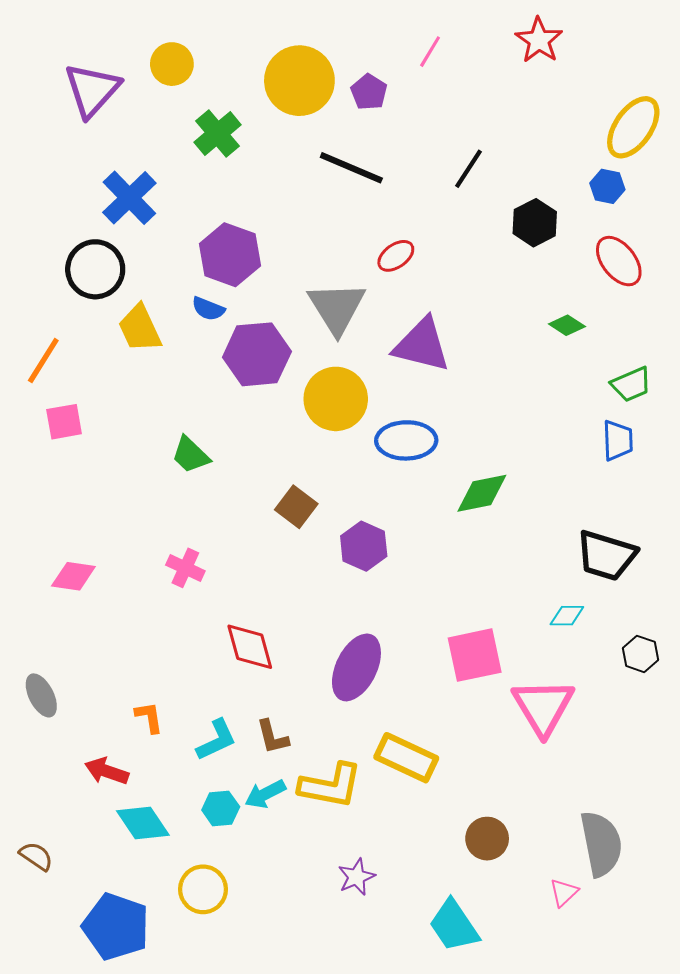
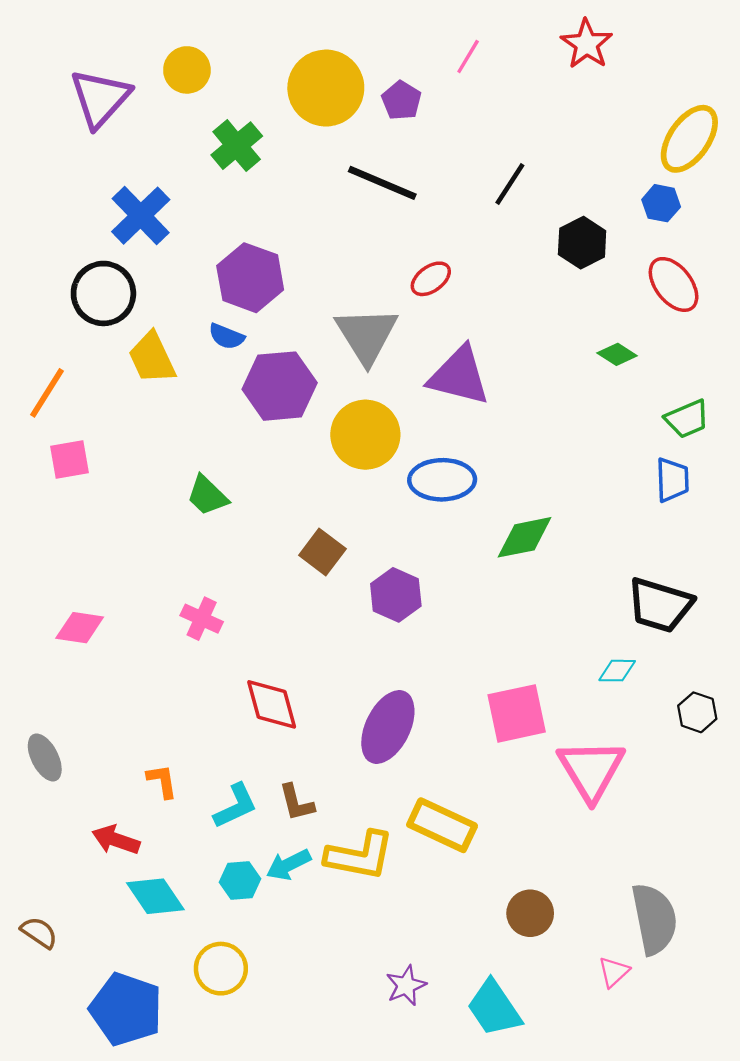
purple star: (356, 877) -> (406, 986), moved

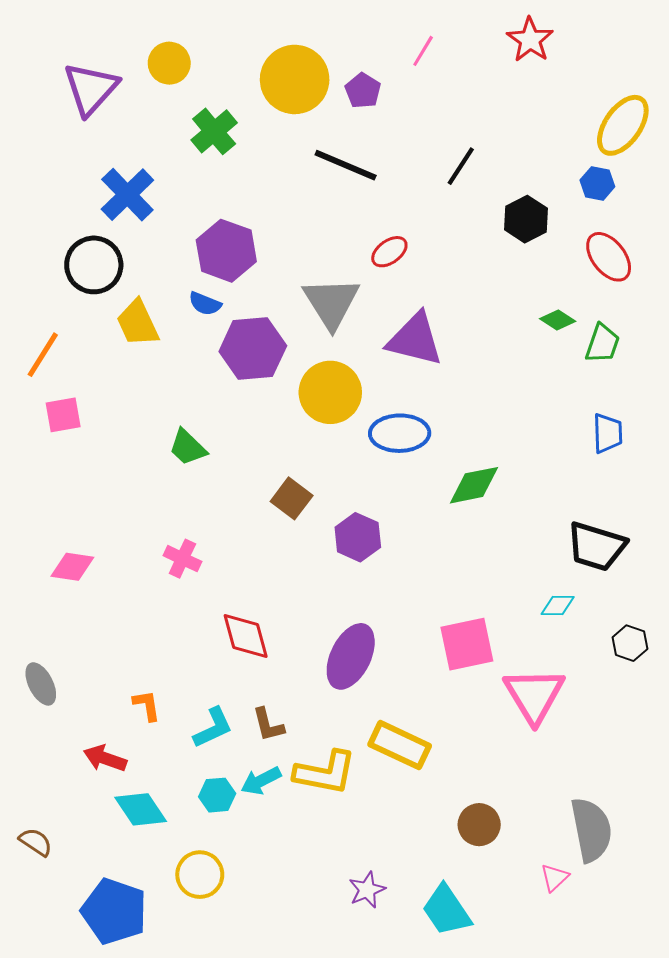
green trapezoid: (687, 419) -> (602, 343), moved, turned -48

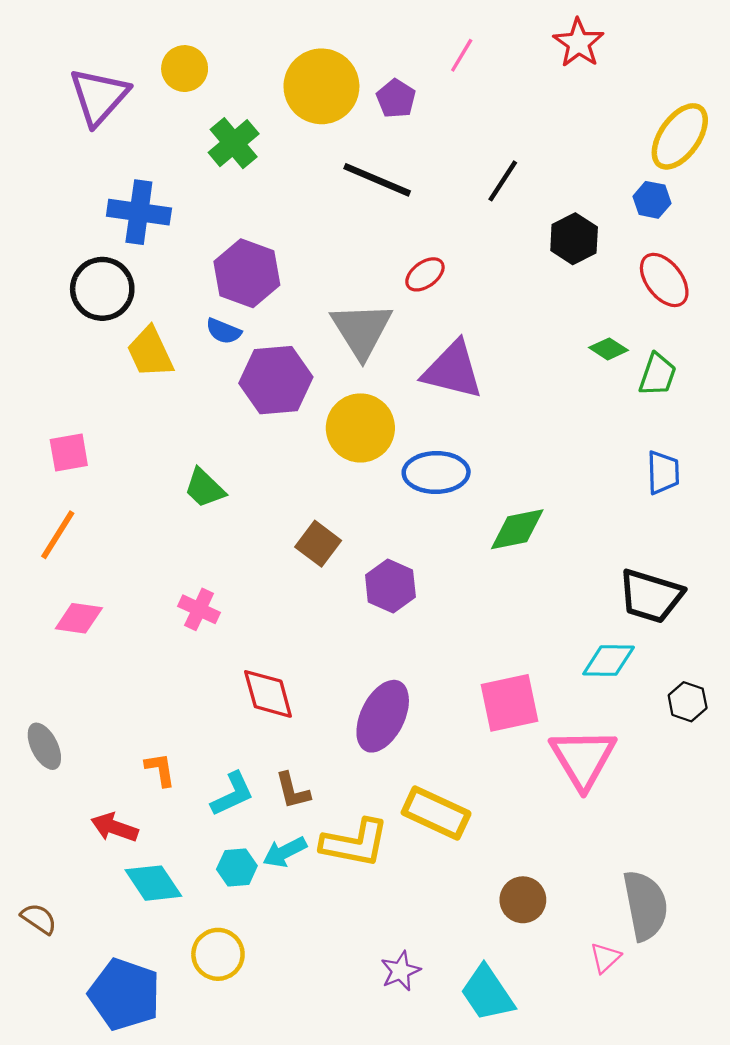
blue cross: (127, 195) -> (139, 212), turned -38
orange line: (43, 355) -> (58, 535), moved
cyan diamond: (558, 605) -> (609, 661), size x1.4

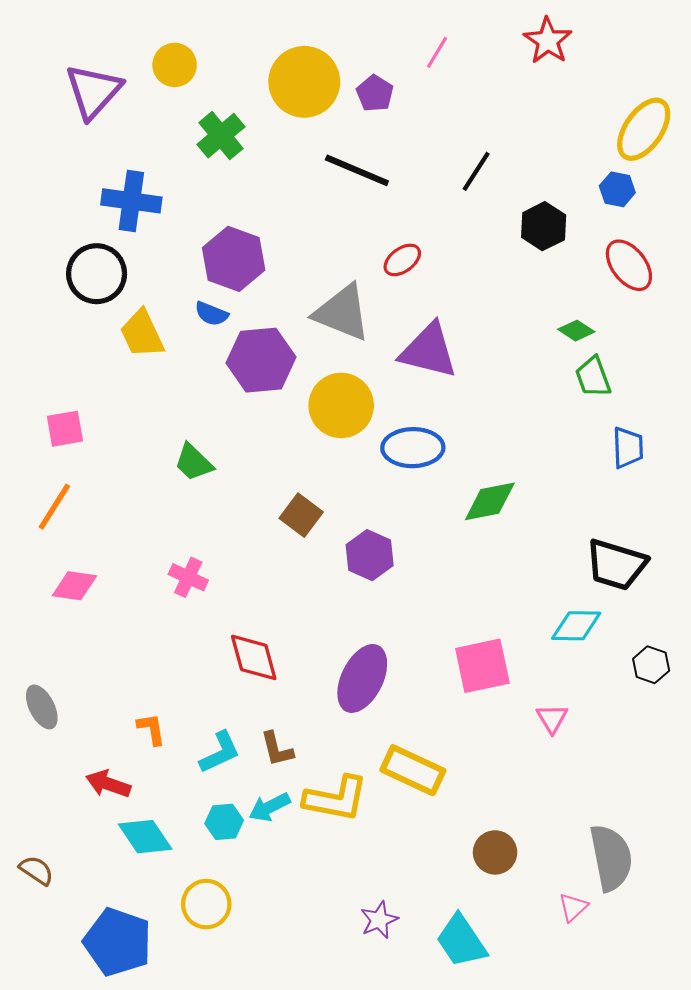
gray triangle: (362, 330) -> (342, 313), turned -36
green trapezoid: (658, 375) -> (593, 377), moved, turned 141
pink triangle: (583, 758) -> (552, 719), size x0.5

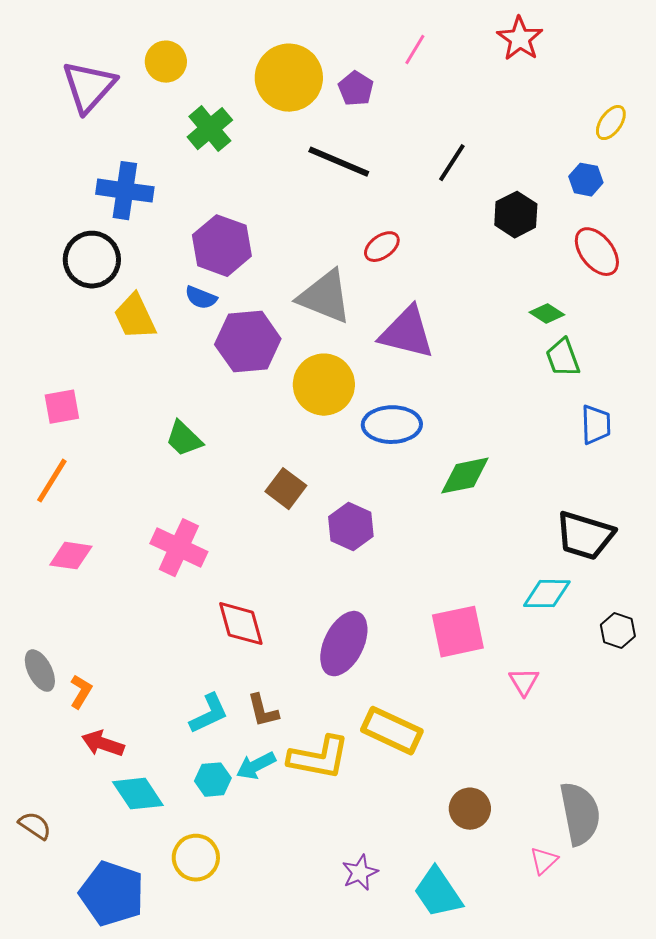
yellow ellipse: (644, 129) -> (611, 123), size x0.6
pink cross: (188, 577) -> (179, 548), size x1.5
orange L-shape: (151, 729) -> (81, 692), moved, turned 40

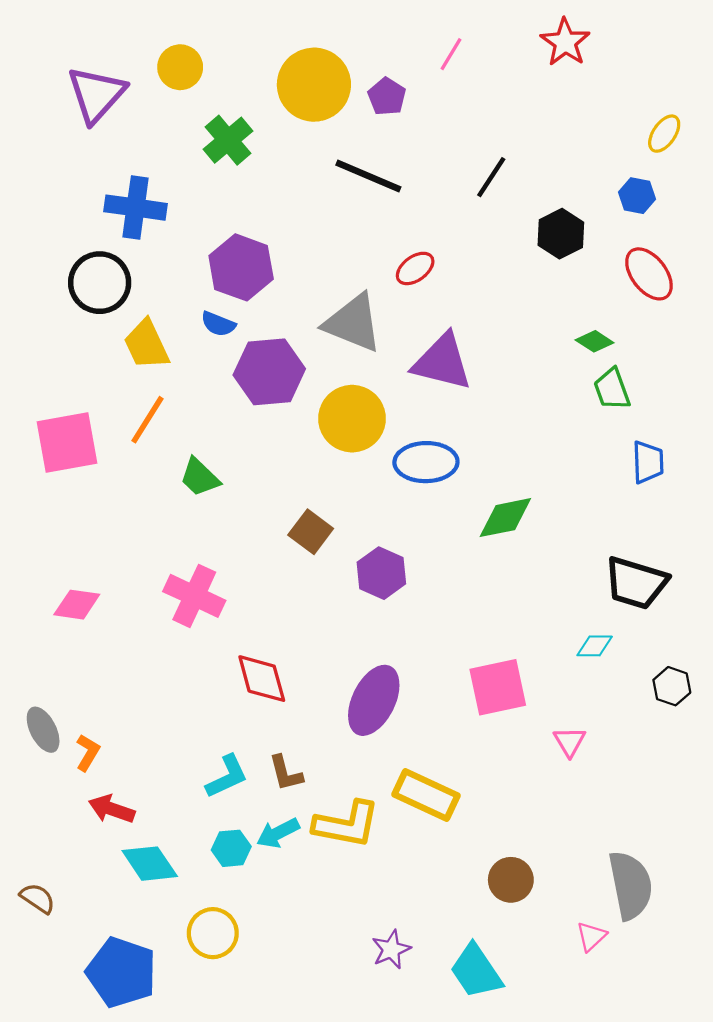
pink square: (62, 407) -> (67, 443), size x1.6
orange line: (52, 481) -> (148, 420), moved
cyan diamond: (547, 594) -> (595, 646), size x0.7

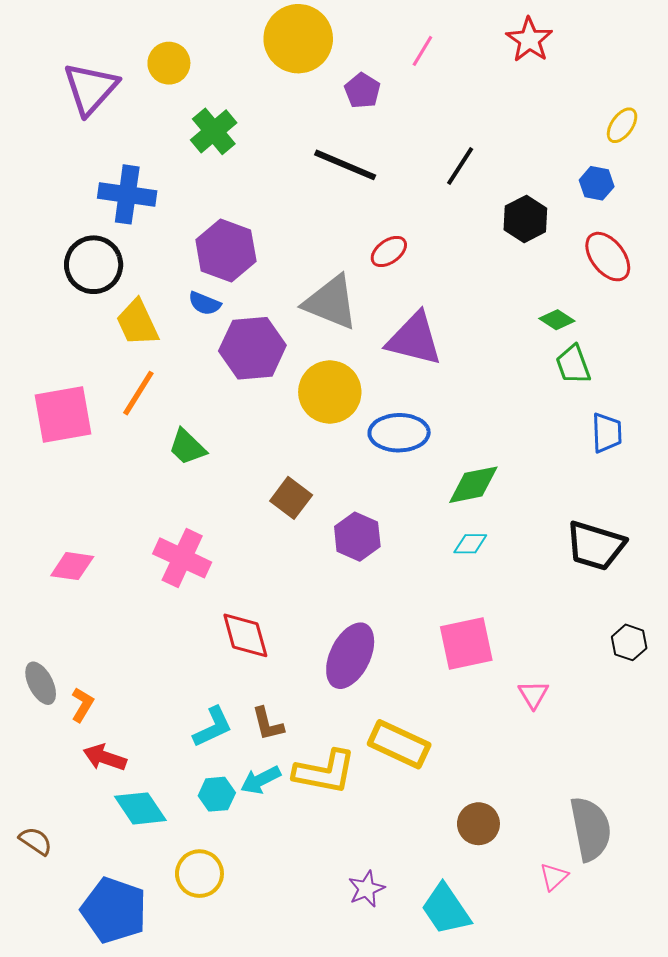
yellow circle: (314, 85) -> (298, 39), moved
cyan diamond: (595, 646) -> (470, 544), moved

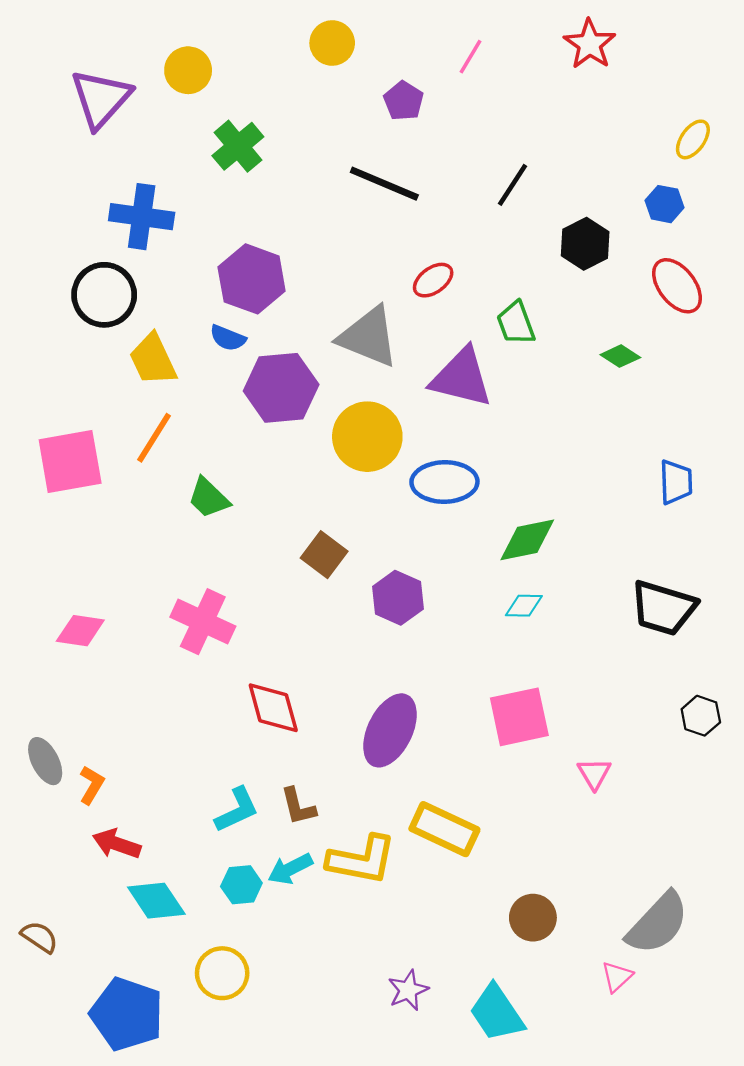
yellow circle: (298, 39) -> (332, 43), size x0.6
green trapezoid: (573, 365) -> (516, 323), moved
gray semicircle: (590, 829) -> (658, 923), turned 54

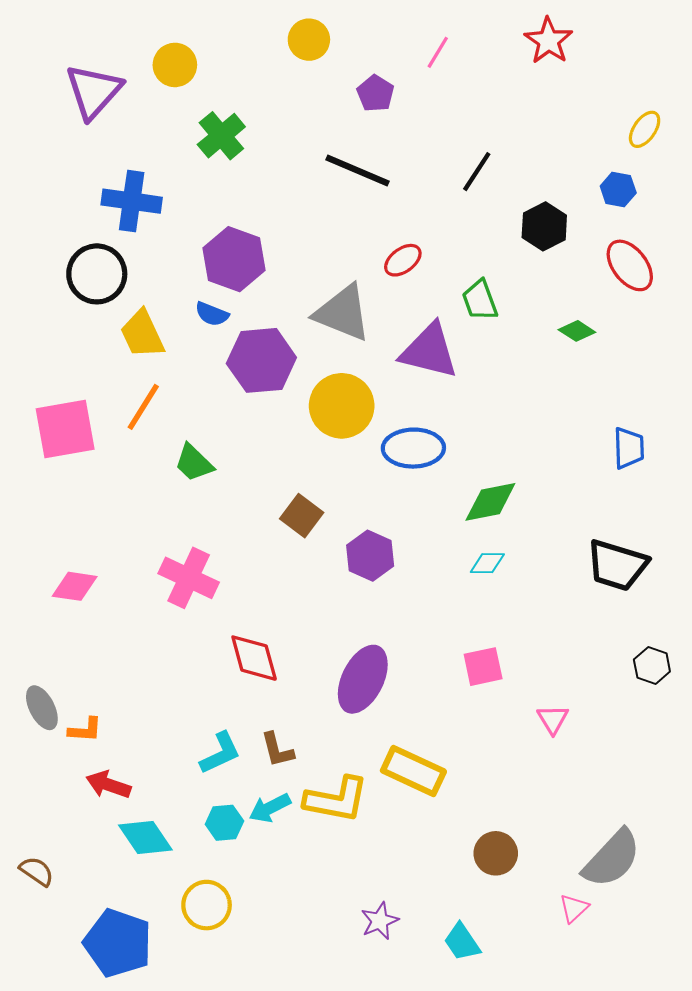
pink square: (519, 717) -> (483, 667), size x0.7
orange L-shape: (92, 785) -> (85, 730), turned 63
cyan trapezoid: (497, 1013) -> (462, 942), size x0.7

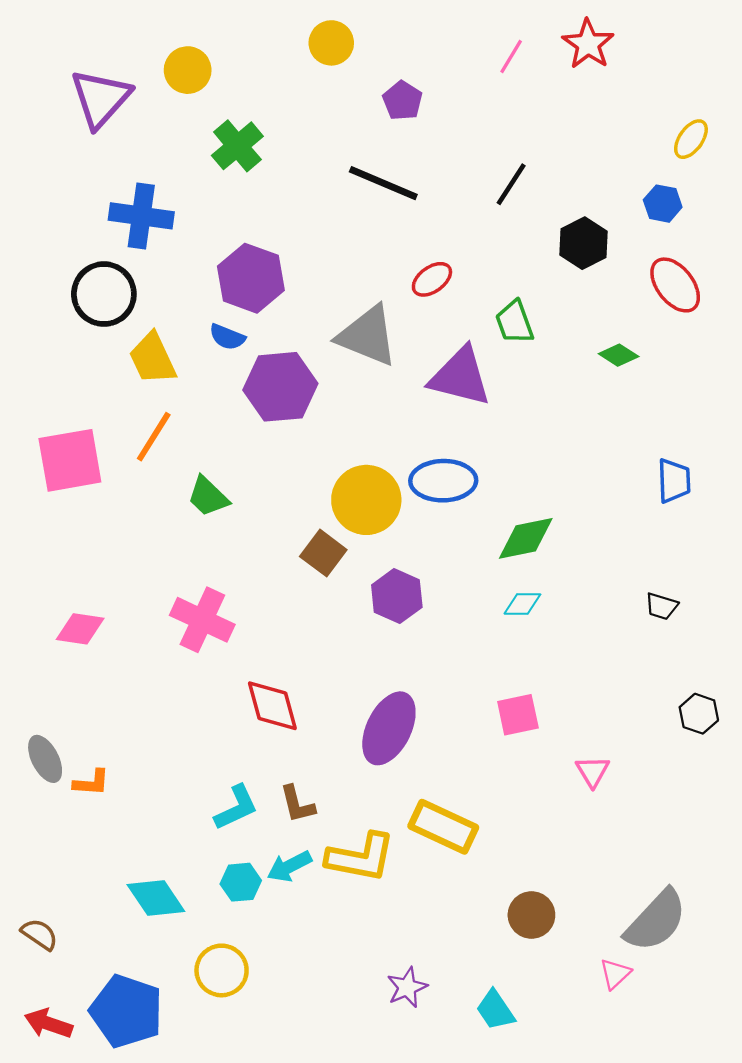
pink line: (438, 52) -> (511, 56), moved
yellow circle: (342, 406) -> (366, 500), moved
black trapezoid: (617, 565) -> (662, 606), size x0.5
red arrow: (108, 785) -> (48, 1024), moved

